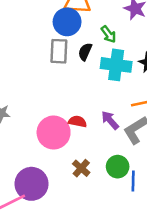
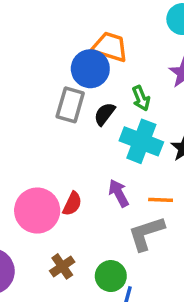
purple arrow: (110, 120) -> (119, 193), moved
red semicircle: (77, 121) -> (72, 204), turned 90

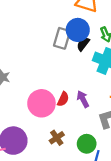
blue circle: (90, 69) -> (78, 30), moved
purple arrow: (119, 193) -> (83, 99), moved

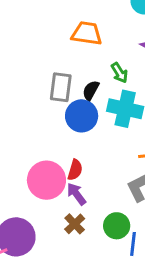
blue circle: (78, 30) -> (82, 116), moved
purple arrow: (83, 99) -> (76, 194), moved

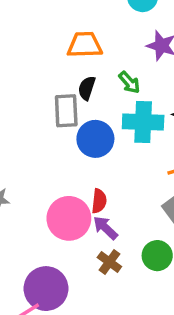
black semicircle: (91, 90) -> (87, 88), moved

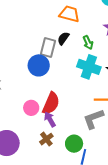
blue circle: (95, 139) -> (39, 65), moved
red semicircle: (99, 201) -> (51, 103), size x1.6
pink circle: (69, 218) -> (31, 108), size x0.6

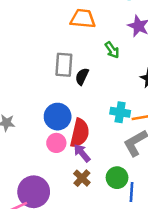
black semicircle: (63, 38) -> (82, 76), moved
blue circle: (39, 65) -> (58, 117), moved
cyan cross: (89, 67) -> (120, 112), moved, size x0.7

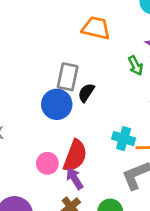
green arrow: (112, 50) -> (135, 66), moved
blue circle: (58, 117) -> (57, 104), moved

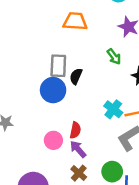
green arrow: (135, 66) -> (114, 57), moved
cyan cross: (124, 139) -> (113, 109), turned 30
red semicircle: (75, 156) -> (75, 130), size x0.6

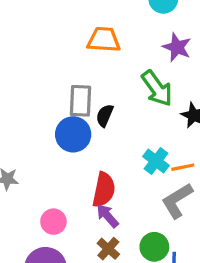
green arrow: (114, 57) -> (157, 88), size x1.6
red semicircle: (75, 130) -> (104, 190), size x1.5
pink circle: (53, 140) -> (53, 222), moved

